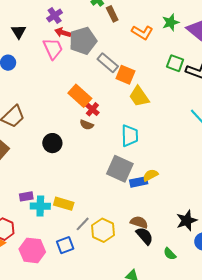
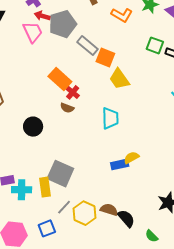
gray square: (120, 169) -> (60, 174), moved
yellow rectangle: (64, 204) -> (45, 187), turned 66
brown semicircle: (139, 222) -> (109, 210), moved

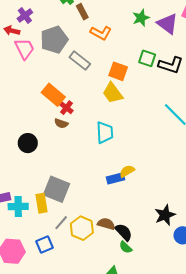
orange L-shape: (122, 15) -> (101, 33), moved
red arrow: (42, 16) -> (12, 31), moved
orange square: (105, 57) -> (118, 71), moved
green semicircle: (152, 236) -> (126, 247), moved

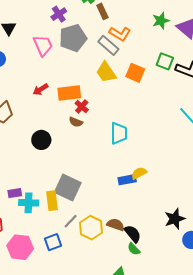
purple cross: (25, 16) -> (59, 14), moved
red arrow: (12, 31) -> (40, 89), moved, turned -49
gray rectangle: (80, 61) -> (108, 45), moved
yellow trapezoid: (113, 93) -> (106, 72), moved
orange rectangle: (53, 95) -> (69, 93), turned -50

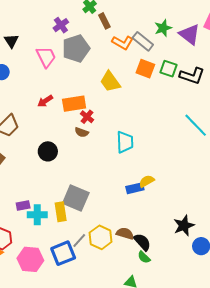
gray rectangle: (108, 45) -> (143, 41), moved
orange square: (135, 73) -> (145, 69), moved
gray line: (71, 221) -> (79, 241), moved
blue square: (53, 242) -> (63, 253), size x1.4

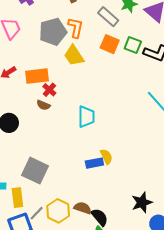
orange L-shape: (123, 43) -> (76, 28), moved, turned -110
gray pentagon: (76, 48) -> (53, 32), moved
yellow semicircle: (147, 181) -> (106, 157), turned 91
yellow rectangle: (61, 212) -> (17, 198), moved

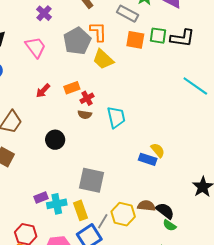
orange rectangle: (37, 76) -> (72, 88), size x0.7
red cross: (49, 90) -> (87, 98), turned 32
cyan trapezoid: (86, 117) -> (116, 117), moved
blue rectangle: (94, 163) -> (148, 159), turned 42

